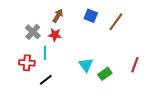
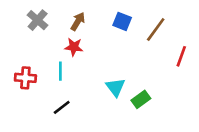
gray cross: (33, 32) -> (38, 20), moved
red cross: (27, 63) -> (25, 78), moved
red line: (135, 65) -> (181, 56), moved

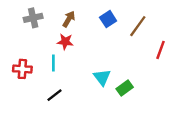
gray cross: (38, 20) -> (33, 18), turned 36
blue square: (122, 21) -> (108, 19), turned 35

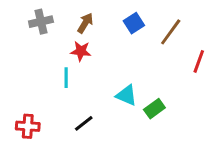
red cross: (22, 69) -> (28, 126), moved
cyan triangle: (102, 77) -> (126, 95), turned -30
black line: (55, 95) -> (84, 123), moved

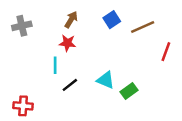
gray cross: (41, 22) -> (22, 26), moved
brown line: (171, 32) -> (143, 27), turned 30
black line: (84, 123) -> (70, 85), moved

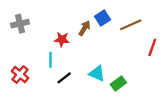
brown arrow: (71, 20) -> (84, 28), moved
red cross: (23, 106) -> (20, 75), moved, turned 36

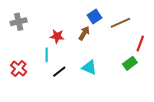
brown arrow: (84, 28) -> (84, 33), moved
green rectangle: (118, 84) -> (130, 63), moved

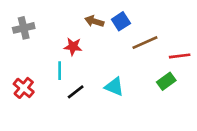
brown line: (121, 23) -> (145, 43), moved
brown arrow: (84, 33) -> (94, 21), moved, turned -104
red line: (140, 44) -> (180, 56), turned 63

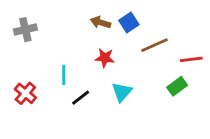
red star: (73, 47) -> (105, 58), moved
cyan triangle: (114, 87) -> (122, 92), turned 48

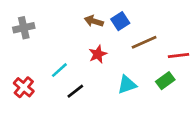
red star: (105, 58) -> (98, 54), turned -30
cyan line: (64, 75) -> (59, 70), turned 48
cyan triangle: (122, 92) -> (127, 85), moved, turned 30

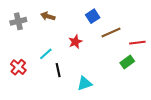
brown arrow: (94, 21) -> (48, 16), moved
cyan triangle: (127, 85) -> (85, 83), moved
black line: (75, 91) -> (58, 70), turned -64

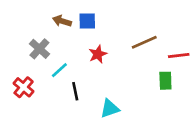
blue square: (93, 16) -> (87, 21), moved, turned 32
gray cross: (18, 21) -> (39, 49), moved, turned -35
green rectangle: (127, 62) -> (165, 81), turned -56

